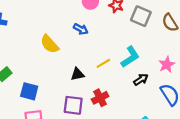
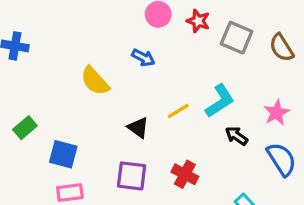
black triangle: (78, 74) -> (138, 128), turned 48
black arrow: (141, 80) -> (237, 136), turned -112
red cross: (100, 98) -> (185, 174), moved, turned -35

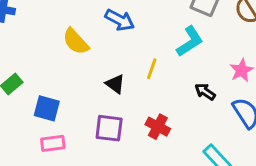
blue arrow: (143, 58) -> (120, 20), size x1.4
cyan L-shape: (220, 101) -> (190, 41), moved
yellow line: (178, 111) -> (152, 69), turned -40

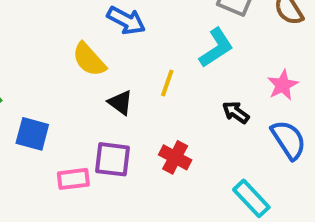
yellow semicircle: (76, 41) -> (89, 60), moved
pink rectangle: (53, 143) -> (73, 179), moved

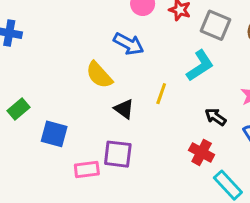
red cross: (175, 157) -> (202, 152), moved

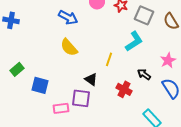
blue arrow: (129, 44) -> (68, 17), moved
black triangle: (124, 109) -> (91, 79), moved
red cross: (202, 152) -> (124, 89), moved

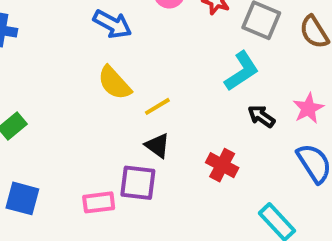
yellow line: (109, 59) -> (157, 106), moved, turned 40
black arrow: (144, 74) -> (261, 116), moved
blue square: (40, 85) -> (22, 198), moved

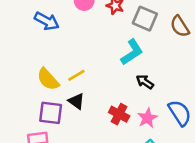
yellow semicircle: (114, 83) -> (48, 79), moved
pink star: (308, 108) -> (147, 118), moved
purple square: (138, 183) -> (51, 113), moved

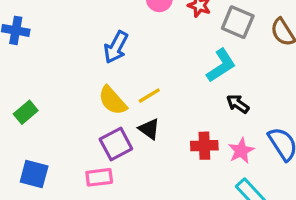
blue arrow: (47, 21) -> (116, 47), moved, turned 90
purple square: (51, 113) -> (116, 144), turned -35
red cross: (119, 114) -> (204, 146), turned -30

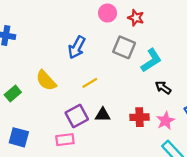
gray square: (238, 22) -> (124, 47), moved
yellow line: (149, 96) -> (90, 83), moved
yellow semicircle: (113, 101) -> (46, 80), moved
black triangle: (149, 129) -> (103, 115), moved, turned -35

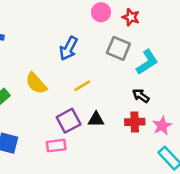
black arrow: (163, 88) -> (141, 96), moved

